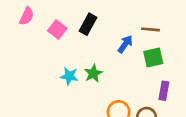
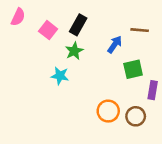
green square: (153, 57) -> (133, 69), moved
green star: (93, 73) -> (74, 51), moved

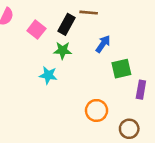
brown line: (140, 30) -> (89, 13), moved
green star: (74, 51) -> (63, 50), turned 30
brown circle: (136, 116) -> (129, 129), moved

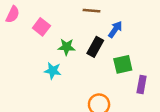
black rectangle: (66, 24) -> (95, 47), moved
blue arrow: (103, 44) -> (115, 29), moved

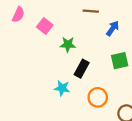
black rectangle: (95, 47) -> (82, 69), moved
cyan star: (53, 71) -> (62, 88), moved

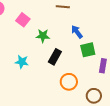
blue arrow: (113, 28) -> (77, 32), moved, turned -72
cyan star: (62, 88) -> (22, 62), moved

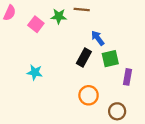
green star: (43, 36) -> (59, 16), moved
black rectangle: (55, 57) -> (84, 58), moved

